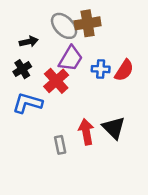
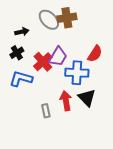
purple trapezoid: (71, 59) -> (58, 57), moved
blue cross: (101, 69) -> (77, 73), moved, size x1.6

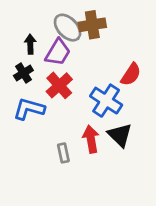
black arrow: (22, 32) -> (30, 44), turned -80
purple trapezoid: (58, 57) -> (58, 52), moved
blue cross: (77, 73) -> (106, 101), turned 30

